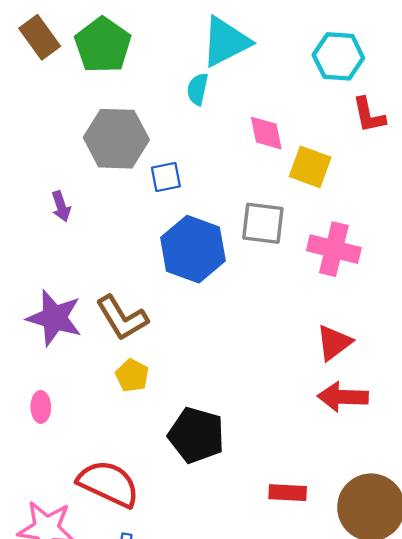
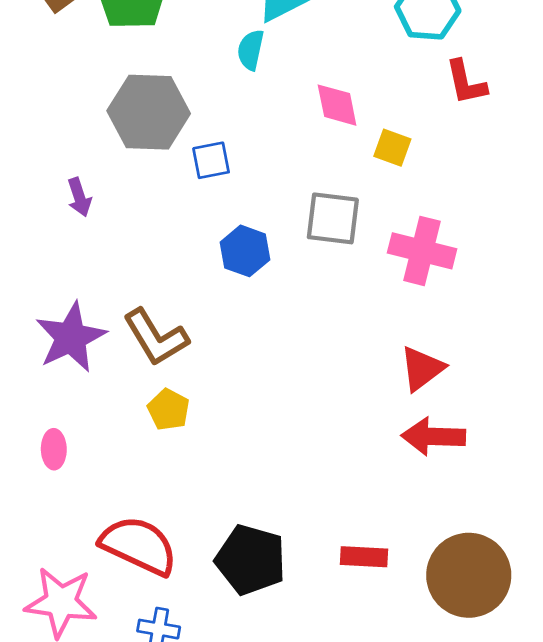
yellow square: (310, 167) -> (392, 148), size x0.7
blue hexagon: (193, 249) -> (245, 251), size x0.6
purple star: (54, 318) -> (71, 337), turned 30
black pentagon: (196, 435) -> (251, 560), moved

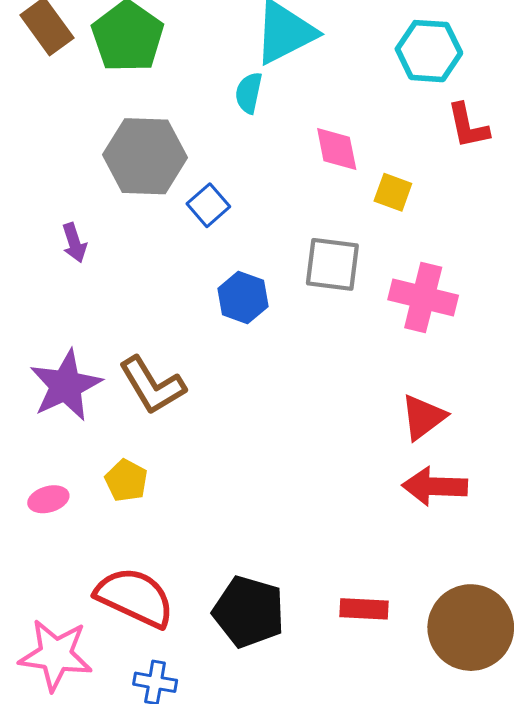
blue square: (211, 160) -> (208, 205), turned -30
yellow pentagon: (169, 410) -> (126, 481), moved
pink ellipse: (54, 449) -> (48, 499), turned 75

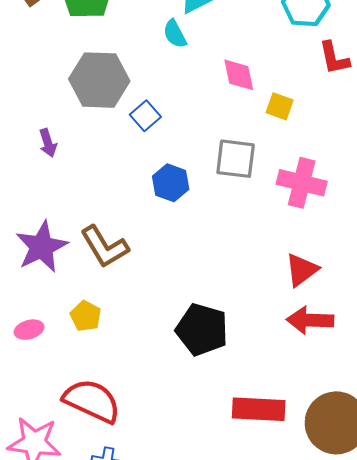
cyan semicircle: (249, 93) -> (175, 34), turned -40
red rectangle: (364, 609) -> (259, 409), size x1.5
black pentagon: (249, 612) -> (202, 330), moved

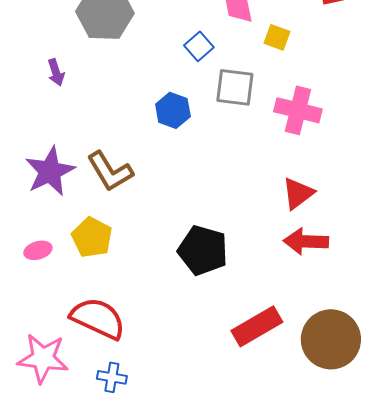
blue square: (145, 116) -> (199, 46), moved
yellow pentagon: (86, 316) -> (92, 237), size x1.4
red rectangle: (259, 409) -> (257, 326), turned -33

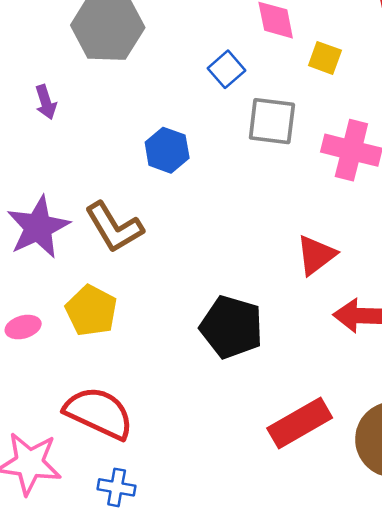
blue hexagon: (173, 110) -> (167, 150), moved
red triangle: (298, 193) -> (316, 255), moved

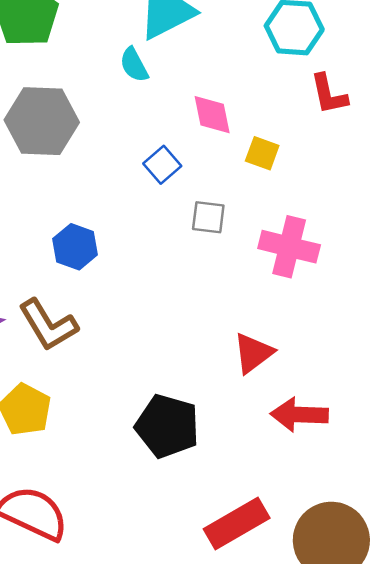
gray square: (272, 121) -> (208, 217), size x0.7
blue hexagon: (167, 150) -> (75, 247), moved

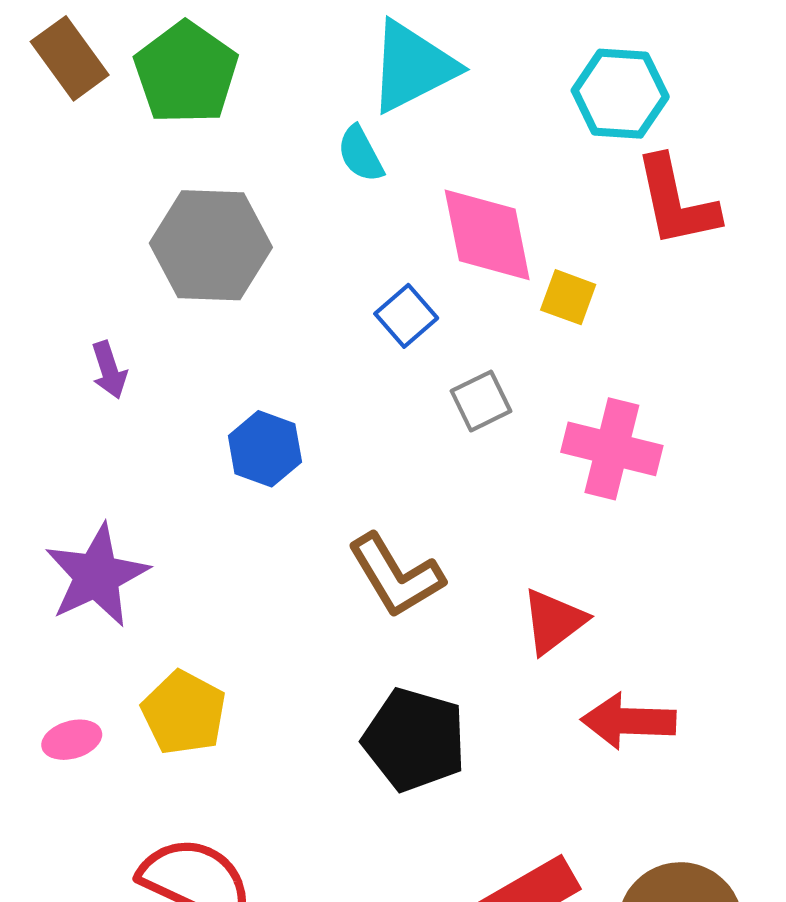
red L-shape: (329, 94) -> (676, 202), size x1.4
pink diamond: (212, 115) -> (487, 235), size x1.5
gray square: (208, 217) -> (481, 401), turned -33
brown L-shape: (48, 325) -> (396, 576), moved

